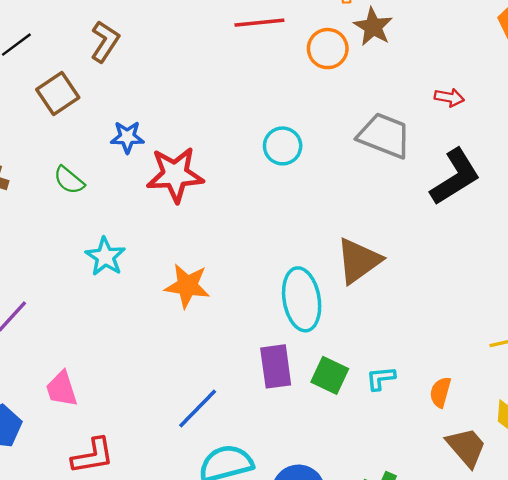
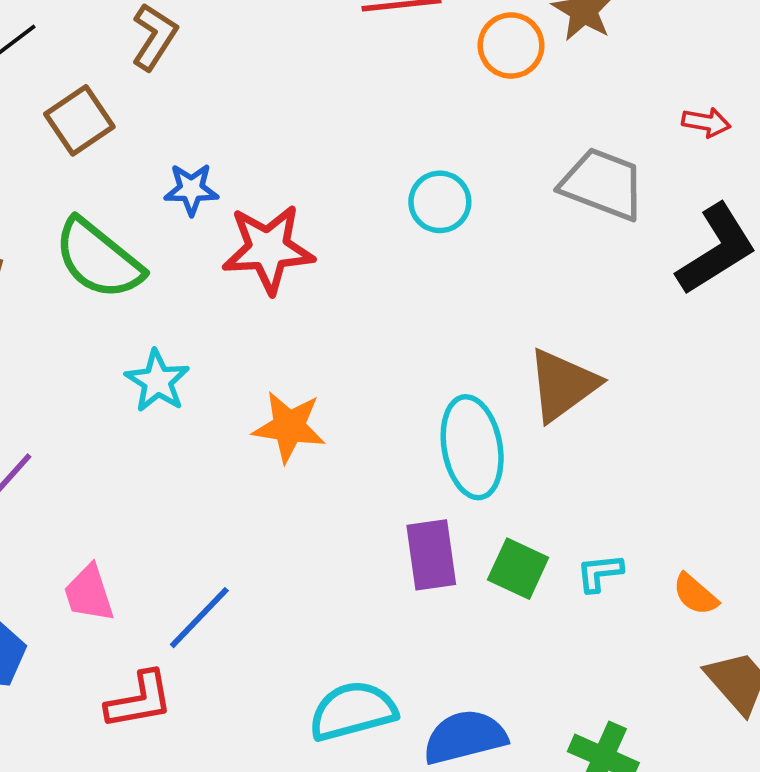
green semicircle: (69, 180) -> (98, 259), size x1.8
orange semicircle: (440, 392) -> (695, 594), turned -64
blue line: (198, 408) -> (199, 618), moved

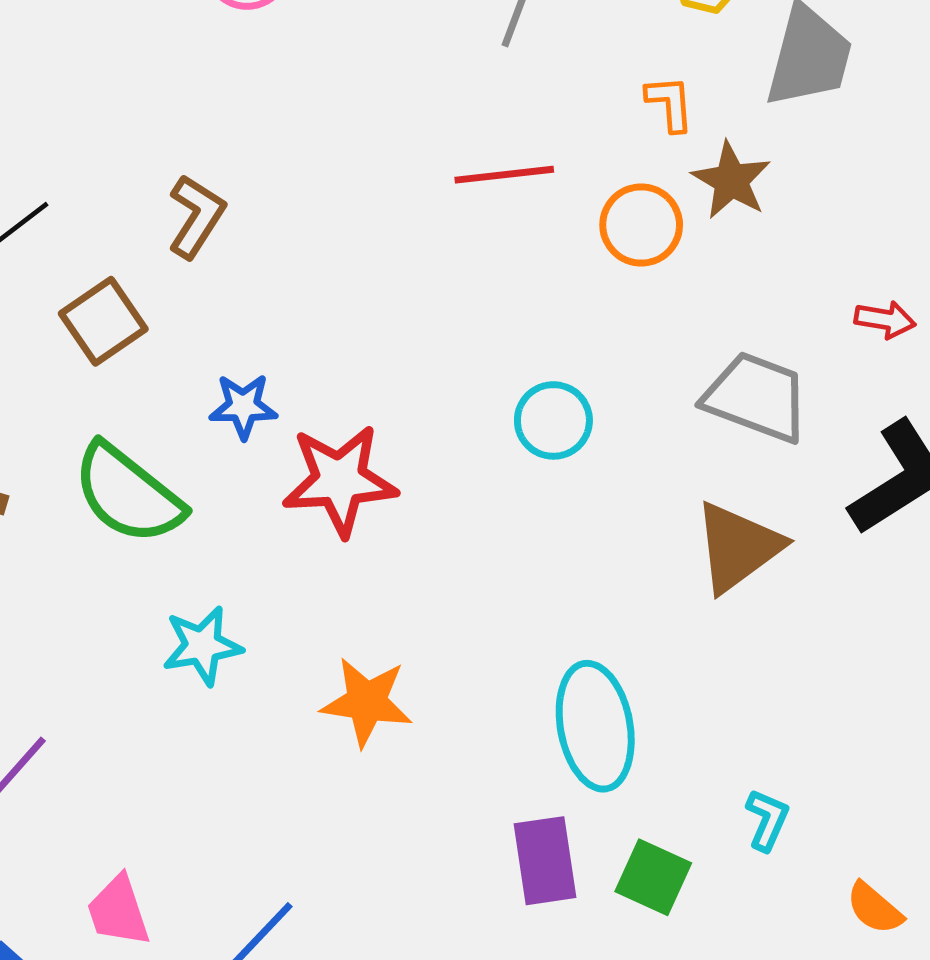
cyan star: (157, 381) -> (202, 646), turned 30
brown triangle: (563, 385) -> (738, 547), moved
cyan L-shape: (600, 573) -> (767, 820), moved, turned 120

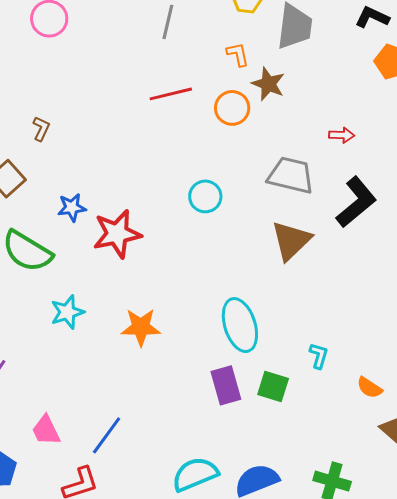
brown L-shape: (196, 216) -> (41, 129), size x0.7

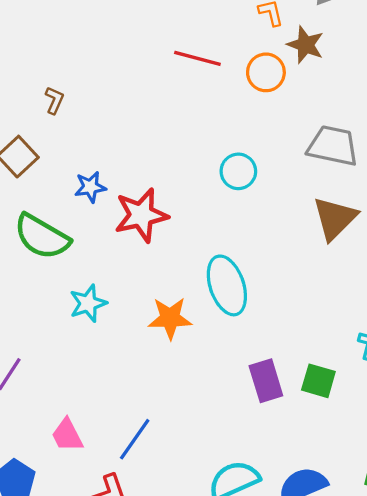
red line: (171, 94) -> (197, 58), turned 30
cyan ellipse: (240, 325) -> (227, 285), moved

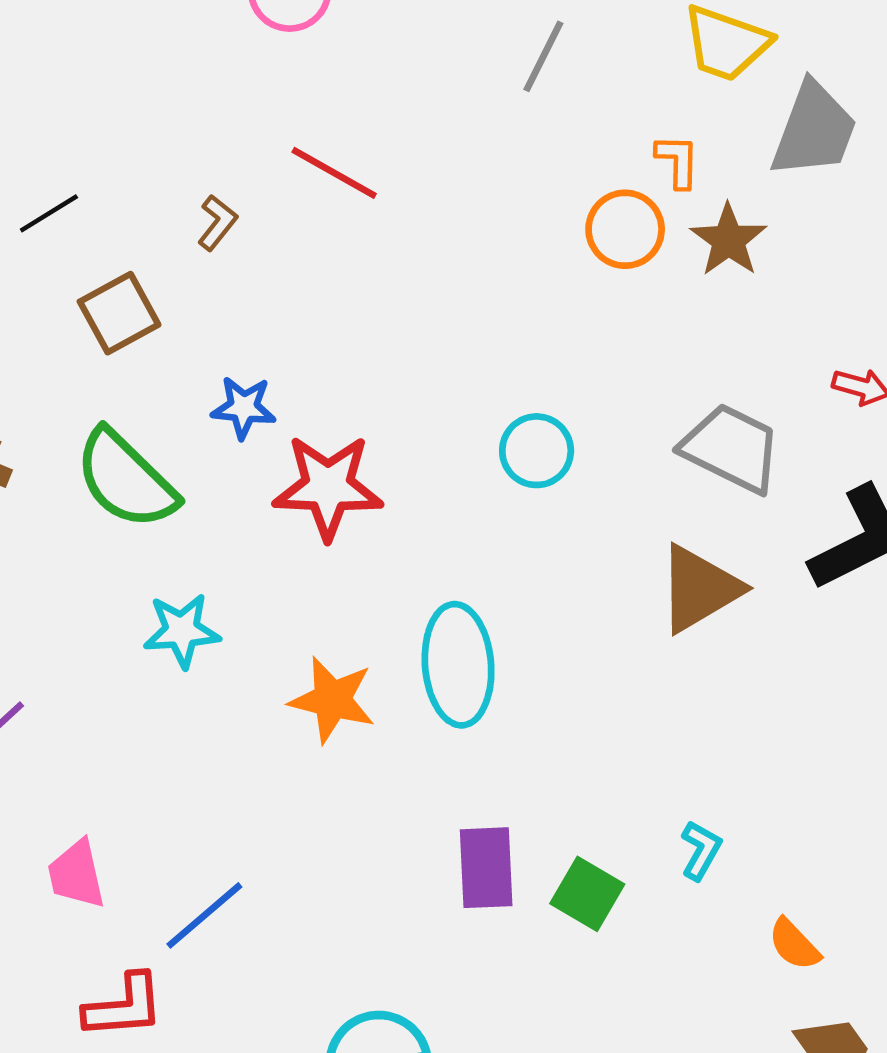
red line: (197, 58) -> (334, 173), moved
orange circle: (266, 72) -> (625, 229), moved

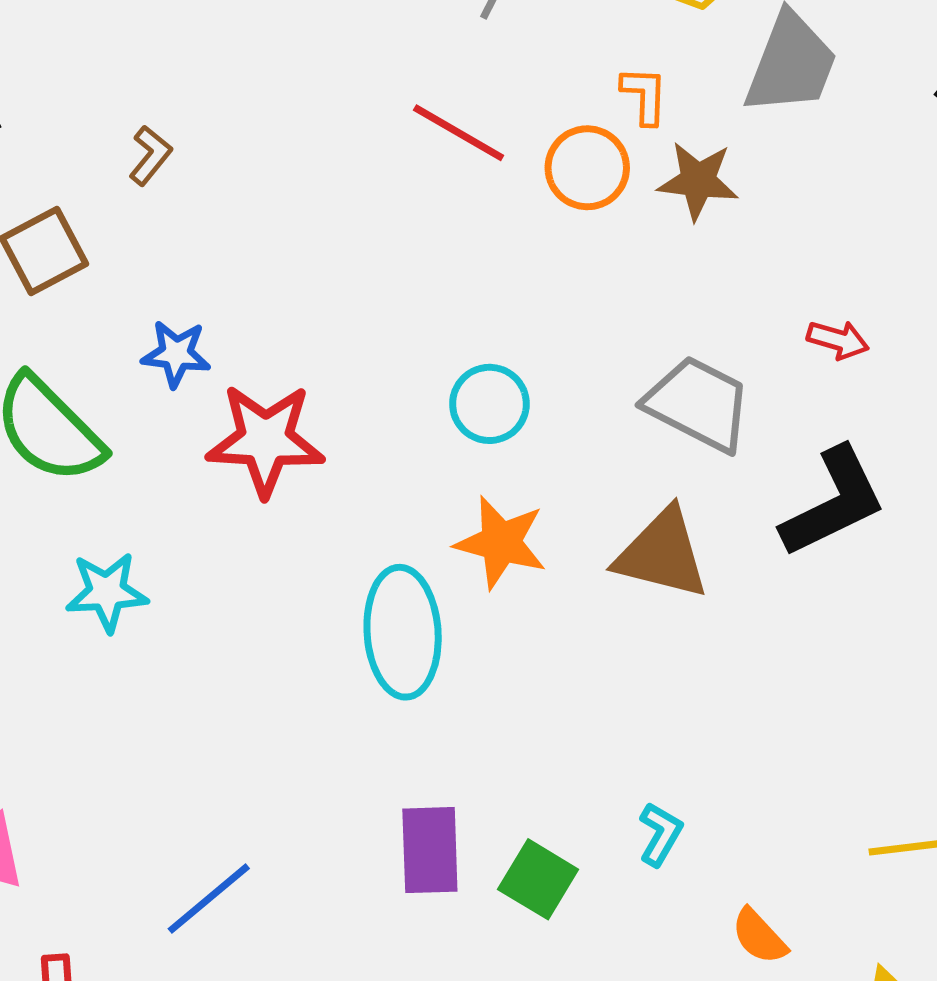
red line: (334, 173) -> (459, 133), moved
brown star: (728, 240) -> (698, 181), turned -30
brown triangle: (699, 589) -> (662, 554), turned 44
orange star: (332, 700) -> (501, 542), moved
blue line: (204, 915) -> (209, 899), moved

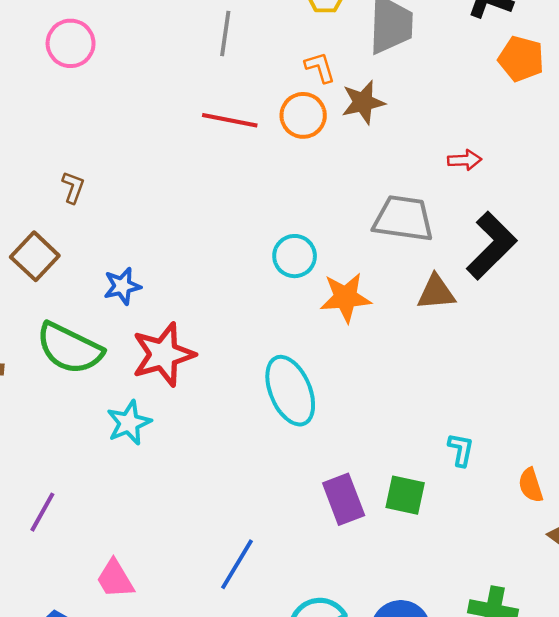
red star: (265, 440) -> (163, 354), moved
orange star: (501, 542) -> (346, 298), moved
brown triangle: (662, 554) -> (436, 292), moved, size x0.7
orange semicircle: (759, 936) -> (531, 485), turned 44

